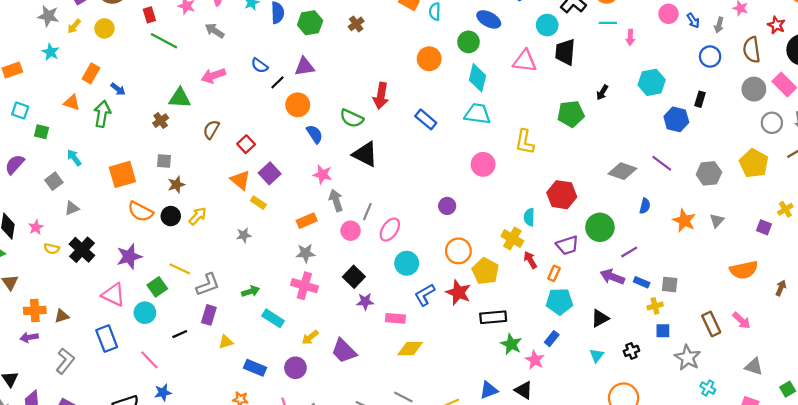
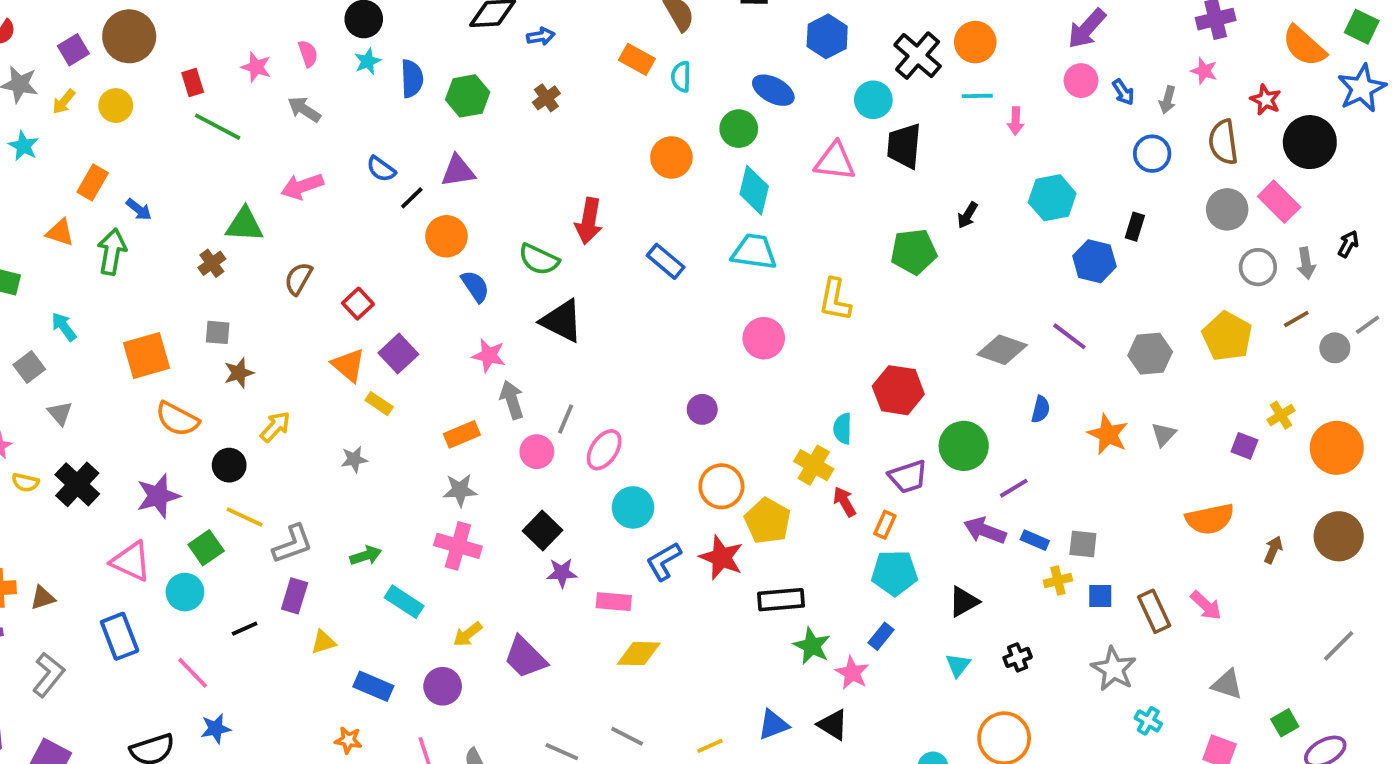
gray triangle: (72, 208) -> (60, 413), turned -48
black circle: (171, 216) -> (229, 465), moved
blue square: (663, 331) -> (1100, 596), moved

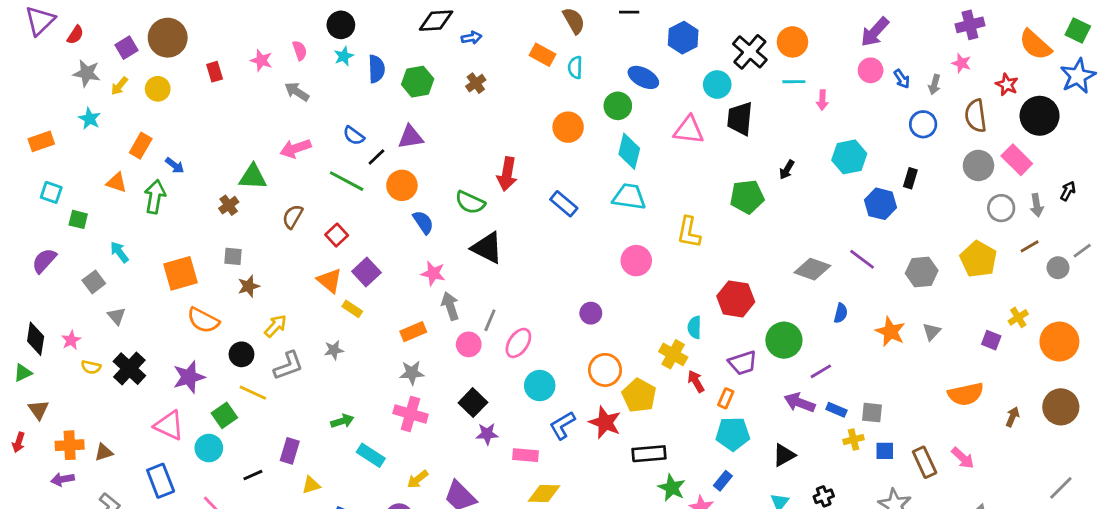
green line: (218, 127) -> (347, 181), moved
gray L-shape: (293, 544) -> (288, 366), moved

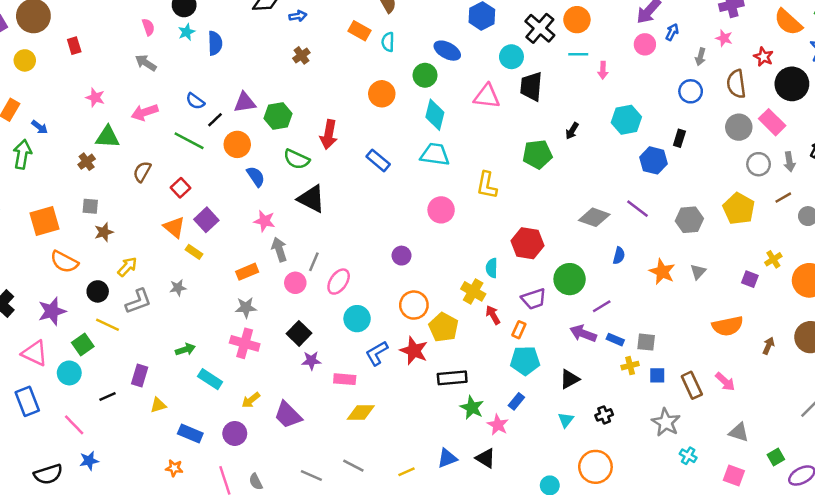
pink star: (261, 60) -> (95, 97), moved
blue arrow: (902, 79) -> (672, 32), moved, turned -119
green hexagon: (418, 82) -> (278, 116), moved

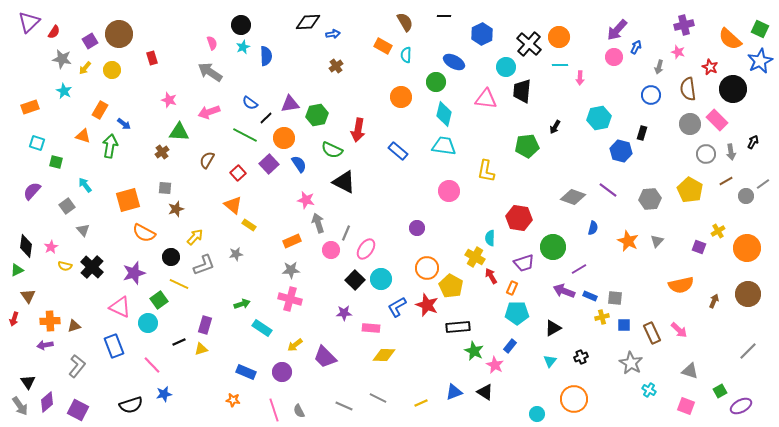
gray arrow: (146, 63) -> (210, 72), size x1.4
purple square: (206, 220) -> (269, 164), moved
black square: (299, 333) -> (355, 280), moved
yellow triangle: (158, 405) -> (201, 349), moved

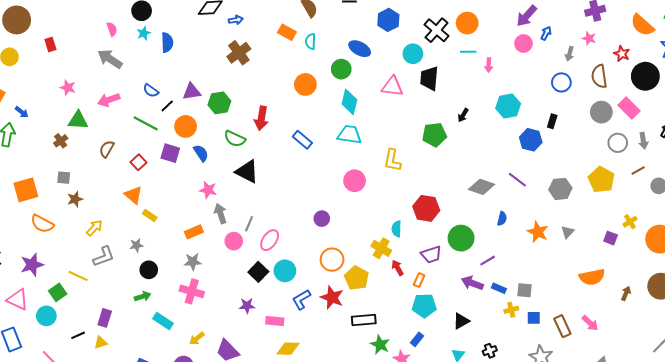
brown cross: (336, 66) -> (239, 53), size x1.6
purple square: (269, 164) -> (170, 153), turned -30
black circle: (171, 257) -> (149, 270), moved

